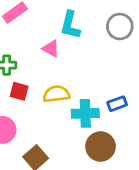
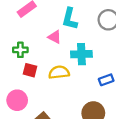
cyan cross: (85, 113) -> (81, 54), moved

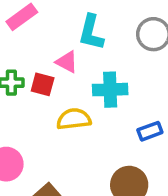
red square: (30, 70) -> (43, 84), moved

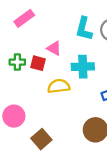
cyan L-shape: (91, 32) -> (84, 29), moved

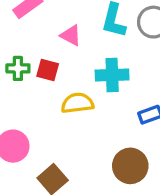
pink triangle: (54, 48) -> (71, 35), moved

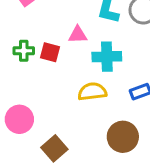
pink triangle: (71, 35) -> (78, 35), moved, turned -30
yellow semicircle: (77, 103) -> (92, 92), moved

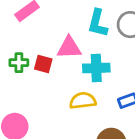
pink triangle: (78, 35) -> (69, 48), size x1.4

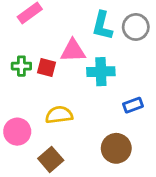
yellow semicircle: (83, 101) -> (59, 115), moved

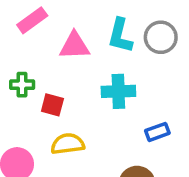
pink triangle: (73, 51) -> (74, 46), moved
red square: (47, 67) -> (52, 105), moved

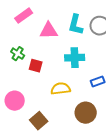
green cross: (22, 85) -> (18, 54), turned 32
yellow semicircle: (68, 144) -> (61, 89), moved

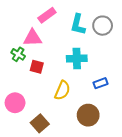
pink rectangle: (24, 16) -> (47, 15), moved
pink triangle: (49, 31) -> (33, 38), moved
yellow semicircle: (61, 89) -> (62, 90), turned 120

